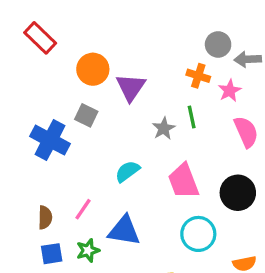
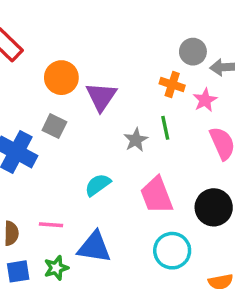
pink line: (83, 209) -> (51, 225), turned 60

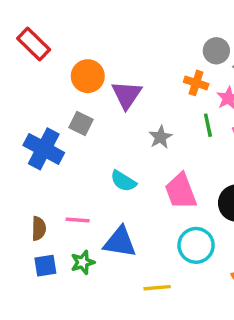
green line: (165, 128) -> (208, 125), moved
cyan semicircle: (98, 185) -> (123, 181), turned -112

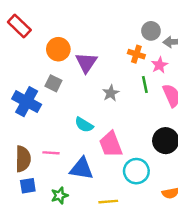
pink trapezoid: (181, 191) -> (111, 144), moved
brown semicircle: (39, 228) -> (23, 159), size x1.5
green star: (83, 262) -> (60, 195), moved

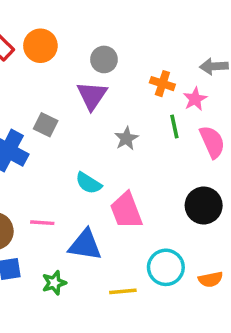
gray circle: (151, 31) -> (104, 59), moved
orange circle: (58, 49) -> (40, 46), moved
cyan circle: (136, 171) -> (166, 267), moved

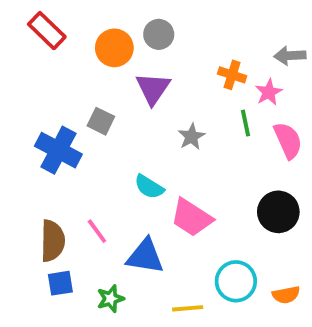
orange circle: (40, 46) -> (114, 48), moved
gray circle: (104, 59) -> (159, 34), moved
pink trapezoid: (126, 211) -> (192, 218), turned -36
pink line: (42, 223) -> (97, 231), turned 50

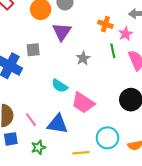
gray square: (101, 121) -> (33, 50), turned -32
pink line: (97, 231) -> (31, 120), moved

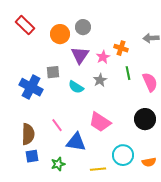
pink star: (126, 34) -> (103, 57), moved
cyan semicircle: (60, 86) -> (76, 87), moved
pink line: (31, 120) -> (57, 125), moved

